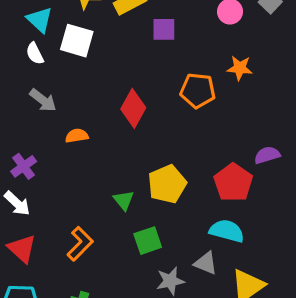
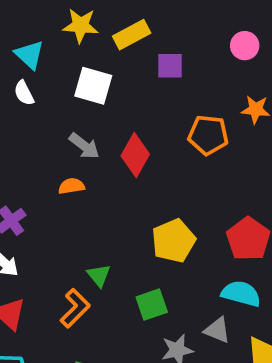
white square: (77, 41) -> (93, 86), moved
gray arrow: (43, 100) -> (84, 146), moved
green triangle: (124, 200) -> (99, 275), moved

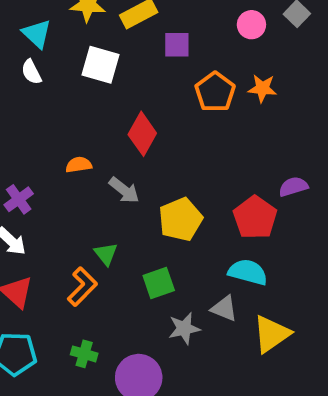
orange pentagon: (208, 135) -> (215, 92), moved, turned 30
gray arrow: (84, 146) -> (124, 190), moved

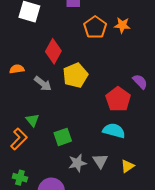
purple semicircle: (293, 187) -> (140, 82), turned 63
yellow pentagon: (181, 219) -> (75, 75), moved
gray triangle: (224, 308) -> (100, 161), moved, turned 35
yellow triangle: (271, 334) -> (127, 166), size x0.6

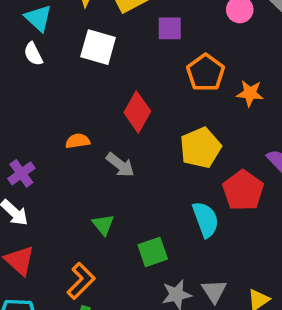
orange star: (122, 25) -> (250, 93), moved
yellow pentagon: (75, 75) -> (200, 148), moved
cyan semicircle: (114, 131) -> (206, 219), moved, turned 55
orange L-shape: (19, 139) -> (81, 281), moved

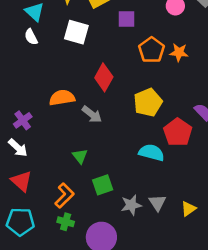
orange star: (250, 93) -> (179, 52), moved
orange semicircle: (78, 141) -> (62, 98), size x1.5
cyan semicircle: (206, 219) -> (152, 153), turned -55
green square: (153, 252) -> (103, 185), moved

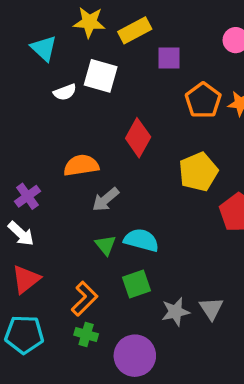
white semicircle: (31, 37) -> (65, 92), moved, turned -84
gray arrow: (92, 114) -> (106, 199), moved, turned 102
cyan semicircle: (152, 153) -> (141, 240), moved
red triangle: (21, 181) -> (26, 279), turned 40

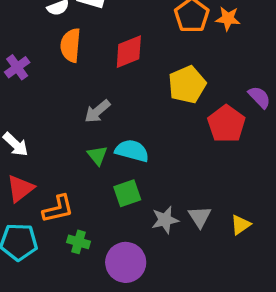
red diamond: (138, 138) -> (129, 52), turned 39
orange semicircle: (81, 165) -> (71, 45), moved, turned -76
purple cross: (27, 196) -> (17, 67), moved
orange L-shape: (84, 299) -> (58, 209), moved, turned 32

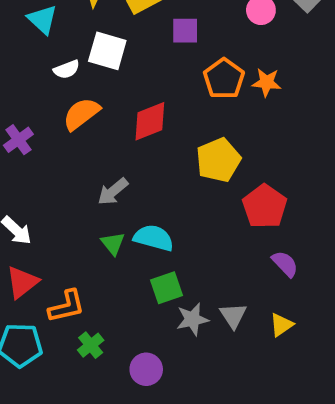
orange semicircle: (71, 45) -> (81, 114), turned 48
purple semicircle: (259, 97) -> (285, 264), moved
green square: (127, 193) -> (167, 288), moved
green cross: (78, 242) -> (91, 345), turned 35
purple circle: (126, 262) -> (146, 369), size x0.7

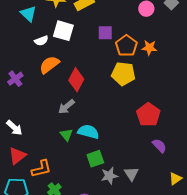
purple square: (185, 31) -> (105, 33), moved
red diamond: (150, 121) -> (76, 80), moved, turned -40
yellow pentagon: (218, 160) -> (123, 74), moved, turned 30
yellow triangle: (281, 325) -> (175, 179), moved

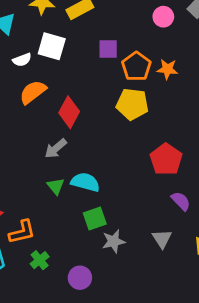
gray triangle: (131, 174) -> (162, 239), moved

